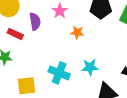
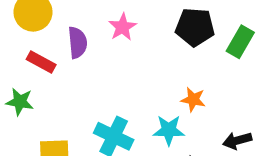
orange star: (77, 33) -> (193, 100), moved

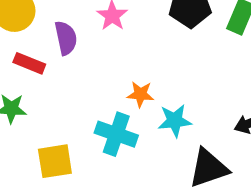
orange star: (193, 100) -> (140, 94), moved

